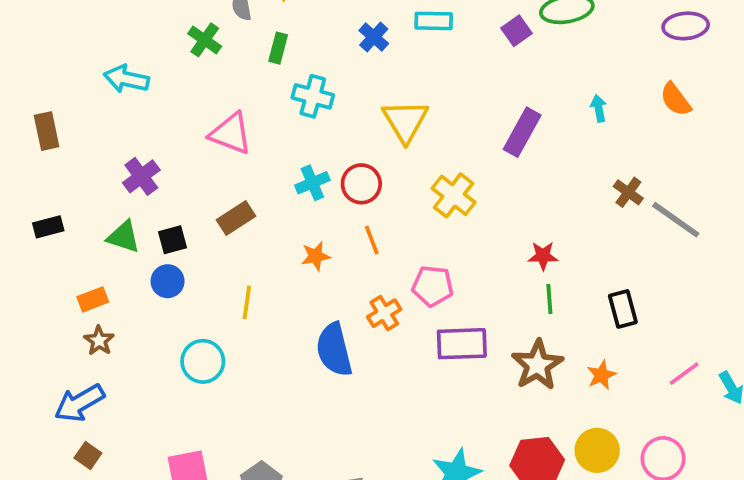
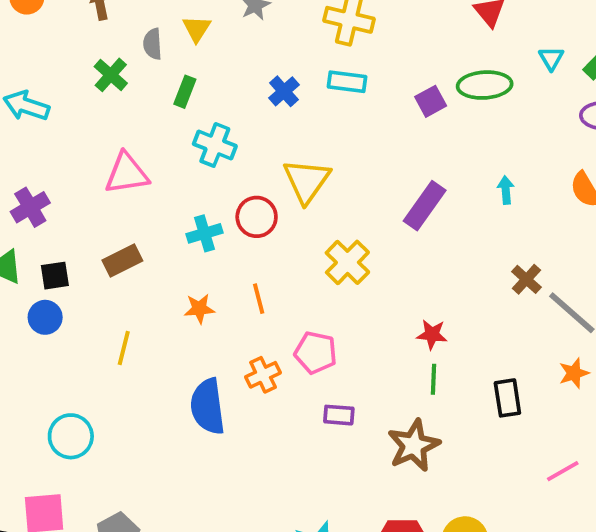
pink triangle: (231, 133) -> (127, 174), turned -36
red circle: (361, 184) -> (257, 217), moved
purple rectangle: (462, 344) -> (339, 415), size x0.6
cyan circle: (203, 361) -> (71, 436), moved
orange star: (601, 375) -> (574, 373), moved

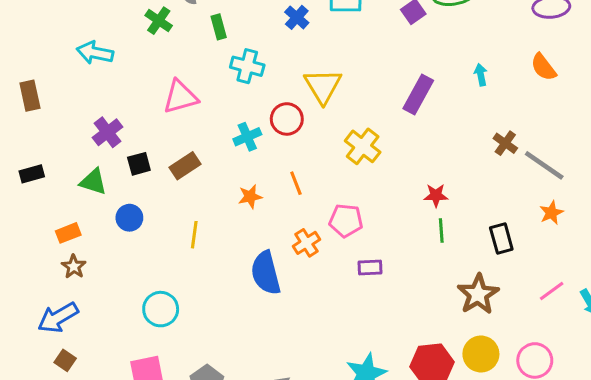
green rectangle: (185, 92) -> (219, 27), turned -30
black square: (55, 276) -> (139, 164), moved
brown star: (414, 445) -> (478, 294), moved

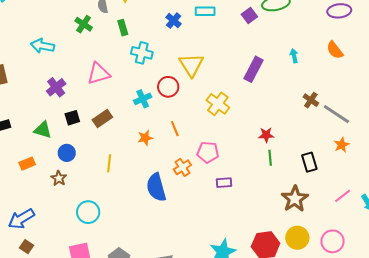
purple cross: (108, 132) -> (56, 87), moved
brown star: (74, 267) -> (59, 178), moved

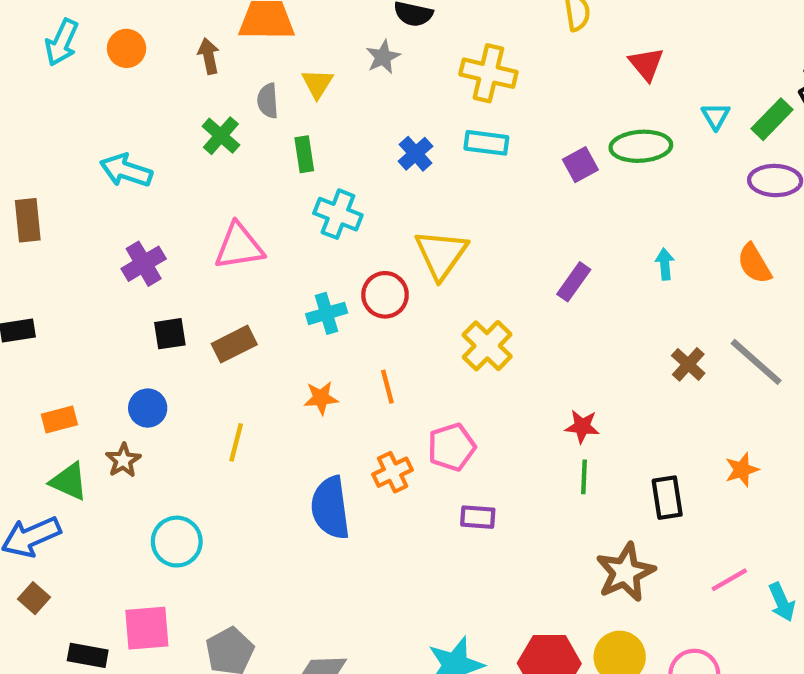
purple rectangle: (254, 69) -> (574, 282), size x0.7
gray line: (336, 114) -> (756, 362), moved
green triangle: (43, 130) -> (69, 481), moved
pink pentagon: (208, 152) -> (452, 447), turned -30

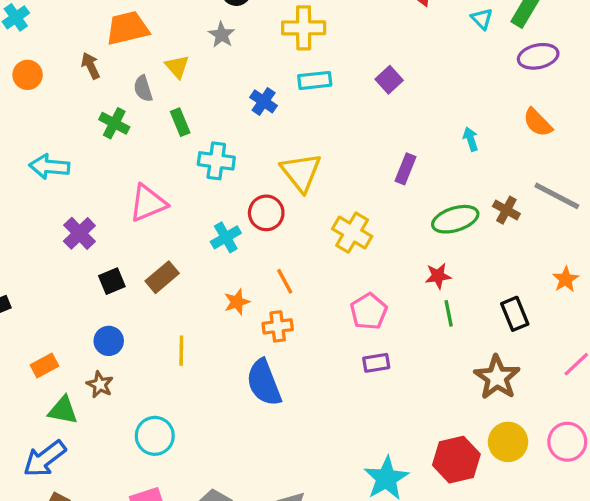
green ellipse: (641, 146) -> (455, 219), moved
pink pentagon: (452, 447) -> (369, 311), moved
orange cross: (393, 472) -> (278, 326), moved, turned 32

